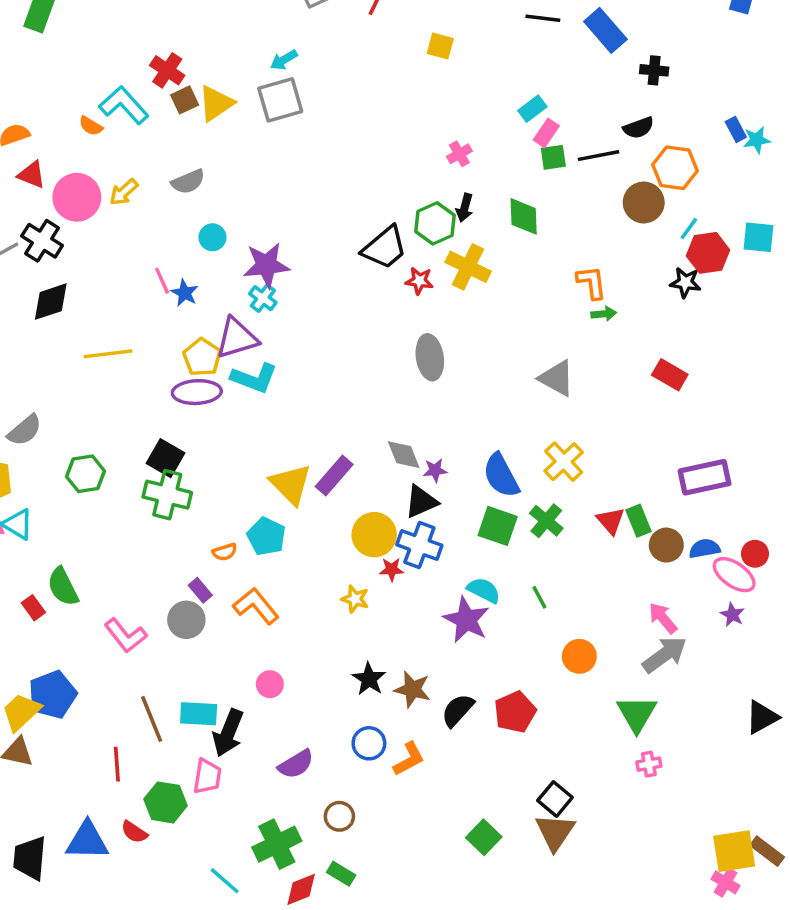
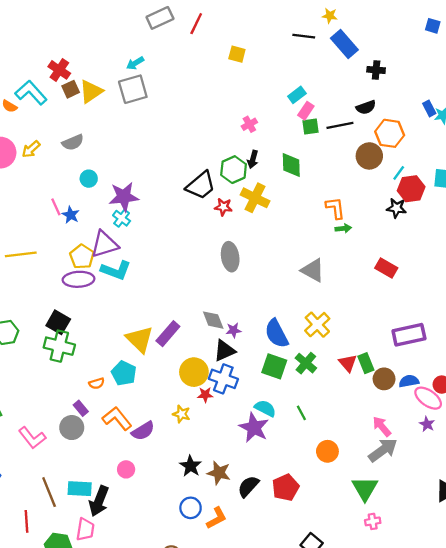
purple semicircle: (296, 764) -> (143, 431), moved

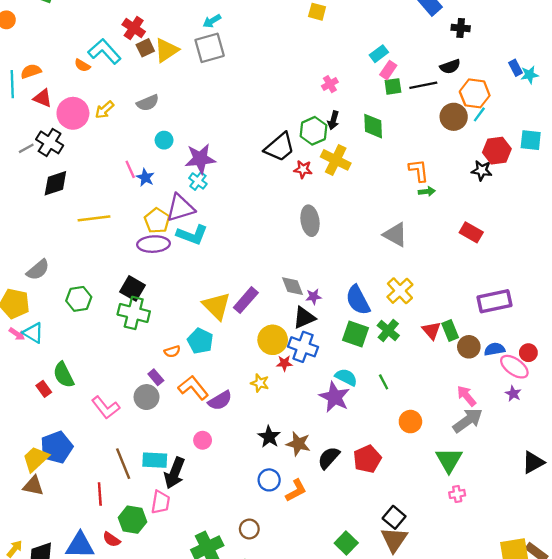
cyan line: (399, 173) -> (479, 114), moved

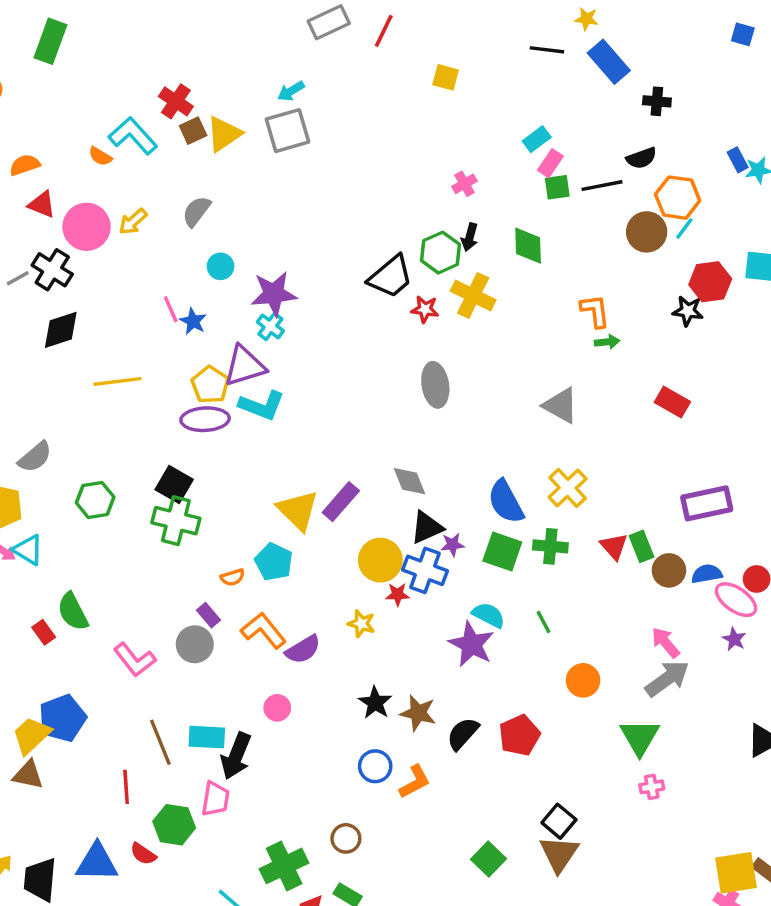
gray semicircle: (148, 103) -> (196, 211), turned 150
purple star: (314, 297) -> (452, 545), moved
green cross: (388, 330) -> (550, 546), turned -35

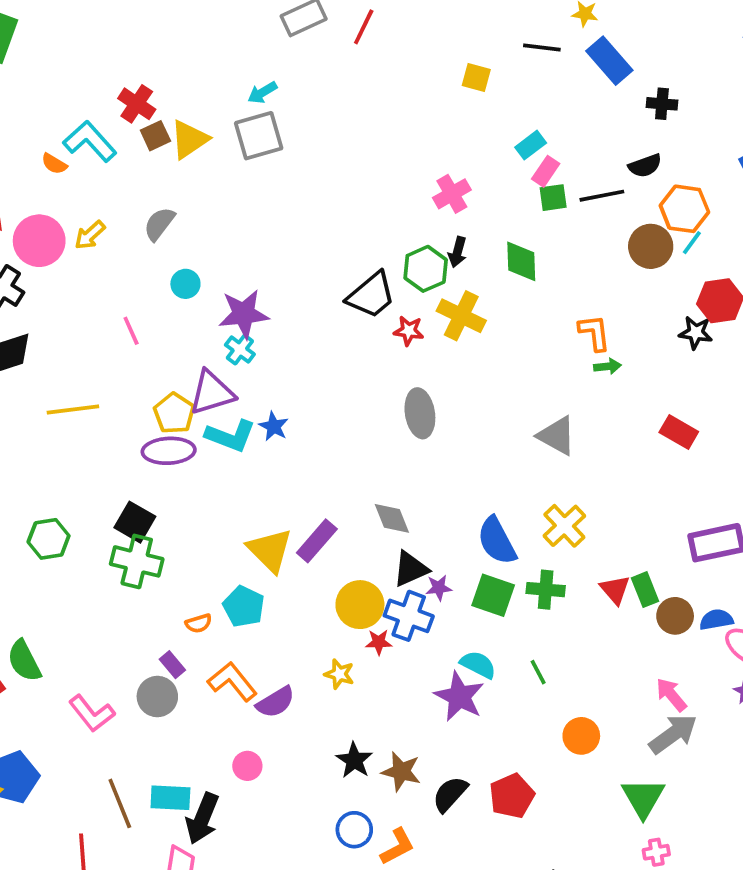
yellow square: (446, 77) -> (476, 78), moved
pink cross: (464, 184) -> (452, 194), size x1.4
blue star: (193, 321) -> (274, 426), moved

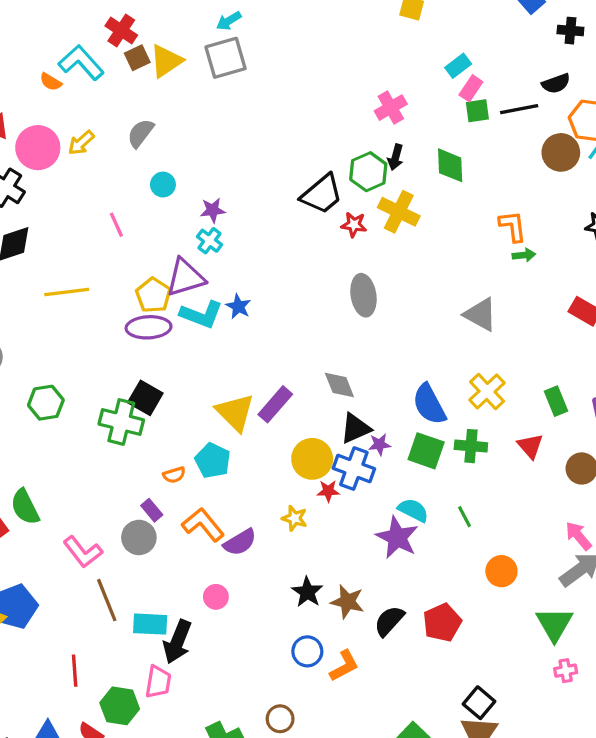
purple star: (244, 314) -> (213, 210), size x0.6
black square: (135, 522) -> (145, 398), moved
green rectangle: (645, 590) -> (556, 401), moved
brown line: (120, 803) -> (107, 600), moved

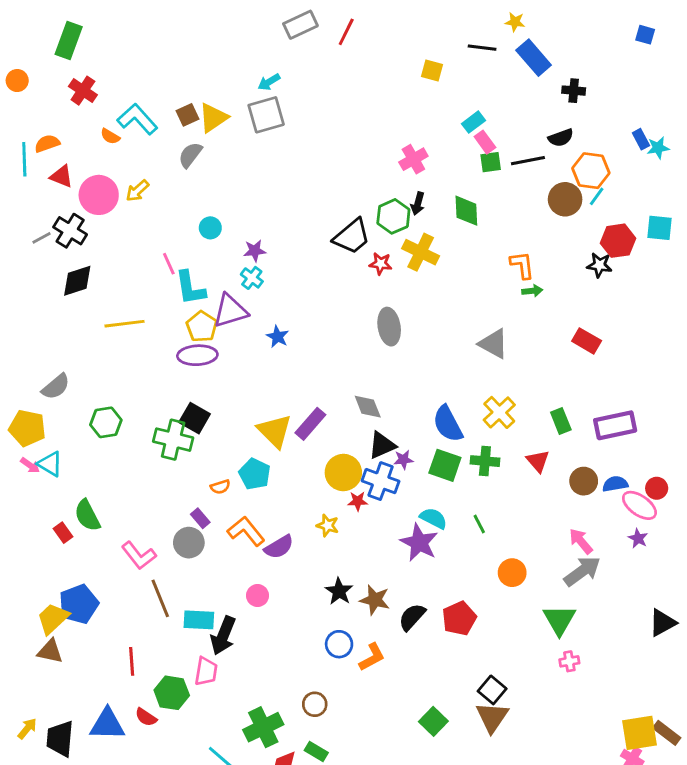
red cross: (121, 31) -> (83, 91), moved
pink rectangle: (471, 88) -> (485, 142), turned -70
gray semicircle: (140, 133) -> (190, 155), moved
cyan L-shape: (201, 314) -> (190, 288), moved, turned 60

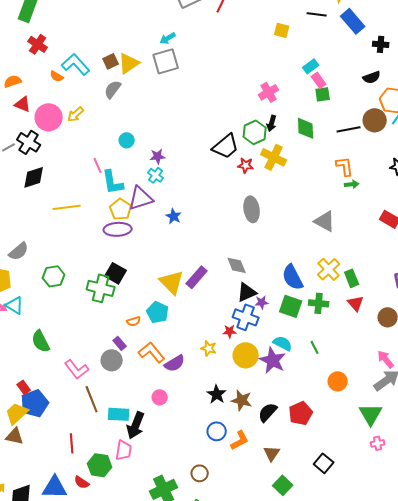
black line: (528, 161) -> (349, 129), moved
green rectangle: (561, 421) -> (352, 278), moved
yellow circle: (343, 472) -> (246, 355), moved
red rectangle: (63, 533) -> (24, 387), moved
brown triangle: (492, 717) -> (272, 453), moved, size x0.7

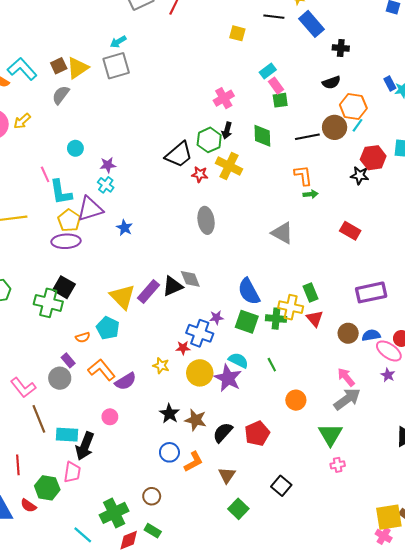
yellow cross: (329, 269) -> (291, 307), moved, turned -35
black triangle: (247, 292) -> (173, 286), moved

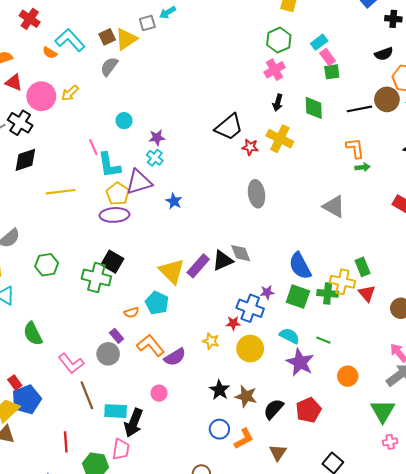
gray square: (116, 66) -> (147, 23), moved, size x0.6
green hexagon: (209, 140) -> (279, 40), moved
green line: (272, 365) -> (323, 340), turned -40
purple star: (228, 378) -> (300, 362), moved

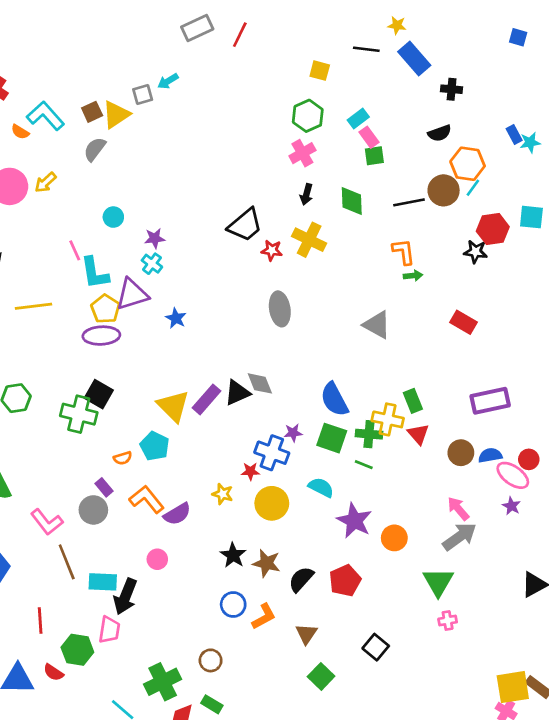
green line: (323, 340) -> (364, 465), moved
purple star: (300, 362) -> (354, 521), moved

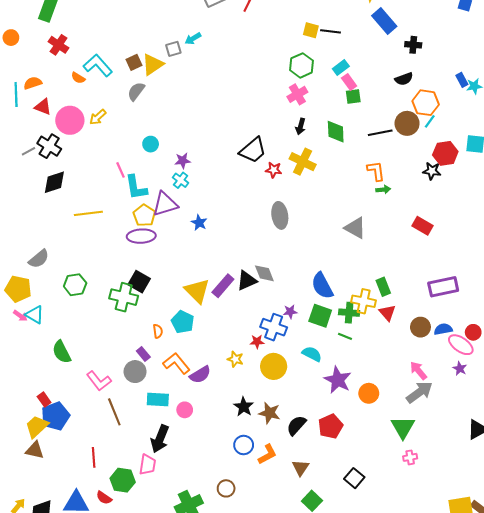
black line: (366, 49) -> (330, 31), moved
orange semicircle: (123, 458) -> (158, 331), turned -80
cyan rectangle: (103, 582) -> (158, 399), moved

